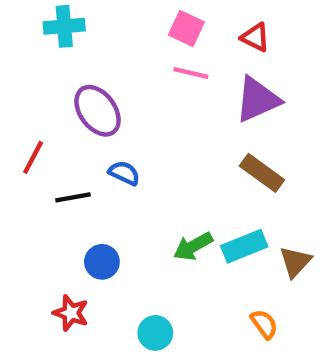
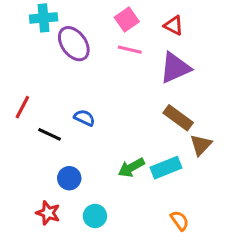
pink square: (186, 29) -> (127, 19), turned 30
purple ellipse: (98, 111) -> (74, 44), moved
black line: (73, 197) -> (50, 134), turned 35
brown triangle: (295, 262) -> (201, 145), moved
cyan circle: (155, 333) -> (95, 216), moved

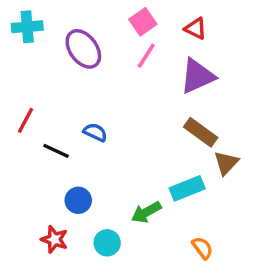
cyan cross: (44, 18) -> (27, 27), moved
pink line: (130, 50) -> (146, 56), turned -70
green arrow: (131, 168) -> (146, 212), moved

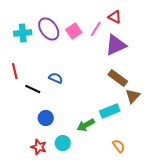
pink square: (143, 22) -> (74, 31), moved
cyan cross: (27, 27) -> (23, 33), moved
pink line: (146, 56) -> (96, 29), moved
red line: (25, 120) -> (15, 71), turned -42
red star: (54, 239) -> (39, 147), moved

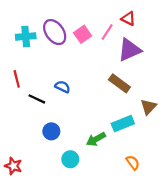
brown rectangle: (118, 78) -> (119, 83), moved
red star: (39, 147) -> (13, 166), moved

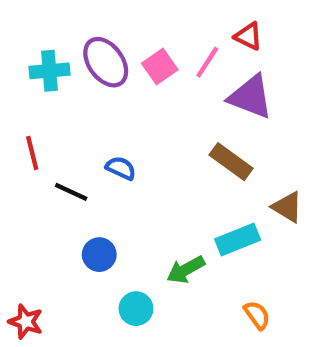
purple triangle: (129, 50) -> (251, 97), turned 45
brown triangle: (148, 107) -> (287, 207), turned -42

